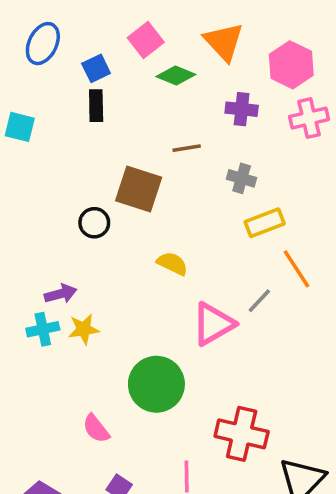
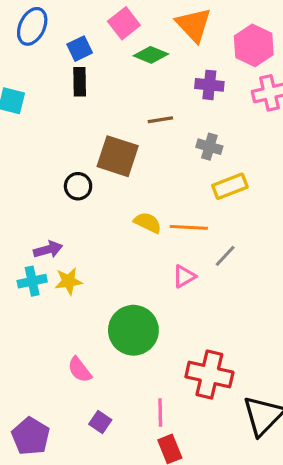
orange line: (297, 269) -> (189, 227), moved, turned -54
pink triangle: (213, 324) -> (184, 276), size x0.6

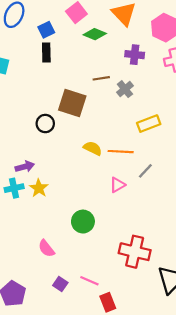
gray cross: (209, 147) -> (125, 89), moved, turned 35
yellow star: (69, 281) -> (39, 188), turned -30
green circle: (133, 330) -> (83, 222), size x0.7
pink line: (160, 412) -> (89, 281), moved, turned -66

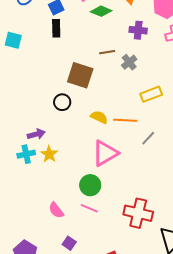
black circle: (45, 124) -> (62, 102), moved
pink triangle: (117, 185) -> (105, 153), moved, size x1.8
pink line: (89, 281) -> (89, 208), moved

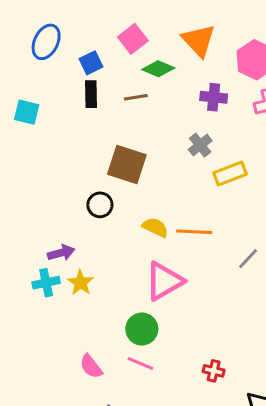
brown line: (107, 52) -> (136, 97), moved
yellow rectangle: (151, 94) -> (230, 173), moved
gray line: (148, 138) -> (248, 259), moved
red cross: (138, 213) -> (214, 371), size x0.5

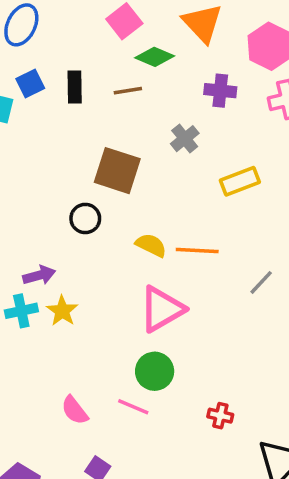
blue square: (91, 63) -> (30, 84), moved
gray cross: (200, 145) -> (185, 139), moved
green circle: (142, 329) -> (155, 371), moved

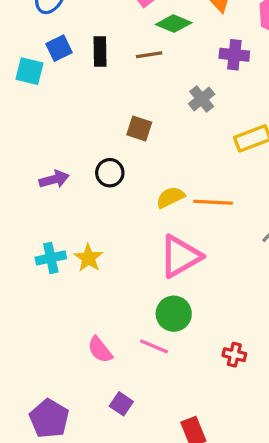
brown square: (117, 171) -> (139, 128), size x0.6
yellow semicircle: (151, 245) -> (170, 197), turned -52
purple arrow: (39, 275) -> (54, 179), moved

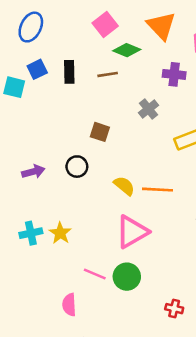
yellow semicircle: (170, 197) -> (124, 186), turned 65
pink line: (154, 346) -> (95, 274), moved
pink semicircle: (100, 350) -> (69, 305), turned 35

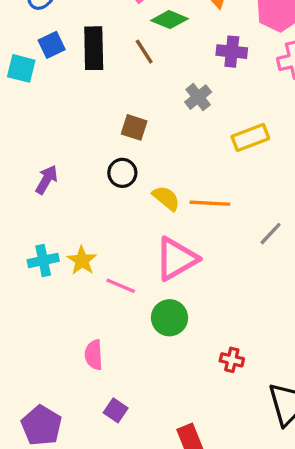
black rectangle: (69, 72) -> (94, 48), size x1.4
brown line: (108, 74) -> (144, 52), turned 66
black circle: (77, 167) -> (122, 173), moved
purple arrow: (33, 172) -> (47, 180), turned -45
pink line: (95, 274) -> (121, 286), moved

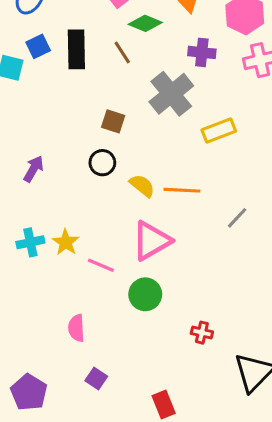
gray cross: (198, 97) -> (171, 94), size x1.8

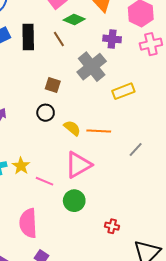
pink semicircle: (76, 328) -> (28, 223), size x1.6

